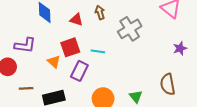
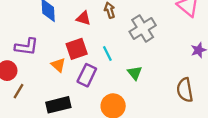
cyan line: (98, 51) -> (107, 54), turned 56
brown line: (26, 88) -> (19, 91), moved, turned -56
green triangle: (136, 97) -> (135, 73), moved

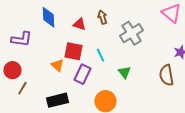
purple L-shape: (26, 47) -> (21, 39), moved
red square: (77, 49) -> (73, 51), turned 30
brown semicircle: (185, 90) -> (166, 75), moved

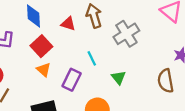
brown arrow: (102, 17) -> (94, 16), size x1.5
red square: (73, 51) -> (41, 46), moved, turned 36

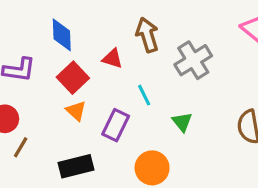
red triangle: (68, 24) -> (112, 59), moved

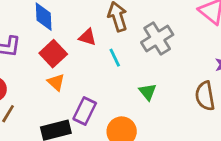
cyan line: (144, 95) -> (115, 58), moved
purple rectangle: (116, 125) -> (85, 111), moved

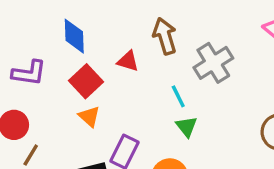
cyan line: (115, 58) -> (178, 96), moved
green triangle: (148, 92) -> (187, 127), moved

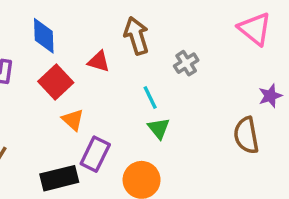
gray cross: (213, 63) -> (186, 63), size x0.6
orange triangle: (89, 116) -> (73, 120), moved

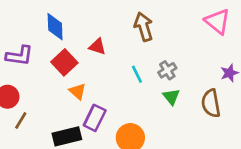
brown arrow: (136, 36) -> (144, 27), moved
gray cross: (186, 63) -> (167, 70), moved
green triangle: (159, 128) -> (171, 97), moved

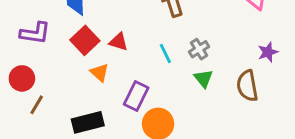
red triangle: (97, 47) -> (119, 42), moved
purple rectangle: (95, 118) -> (136, 96), moved

